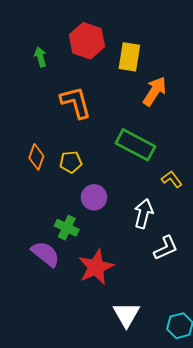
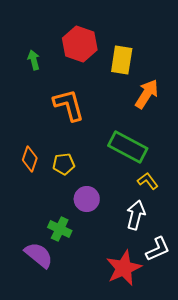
yellow L-shape: (172, 179) -> (148, 181), moved
red star: (96, 267) -> (124, 268), moved

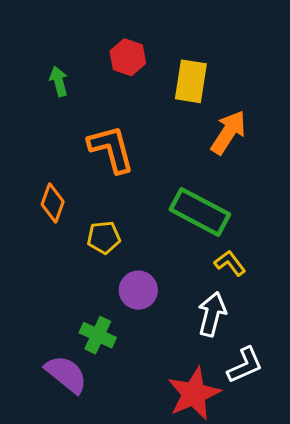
red hexagon: (80, 44) -> (128, 57), size x0.7
orange diamond: (30, 159) -> (53, 203), moved

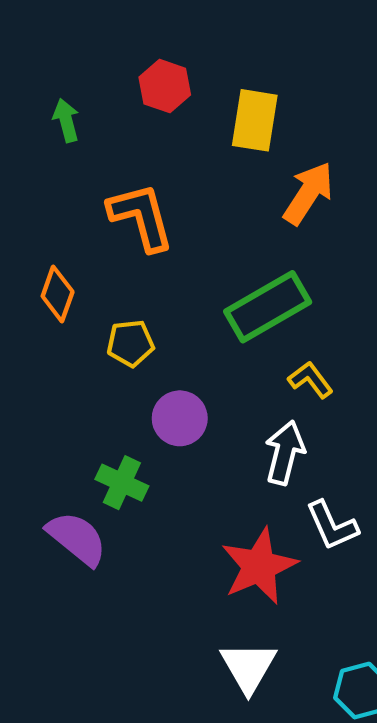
green rectangle: (200, 212) -> (268, 307), turned -58
white L-shape: (245, 365) -> (332, 525), turned 90

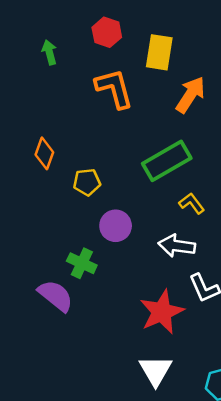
orange L-shape: (141, 217) -> (114, 88), moved
white arrow: (285, 453) -> (177, 246), turned -96

